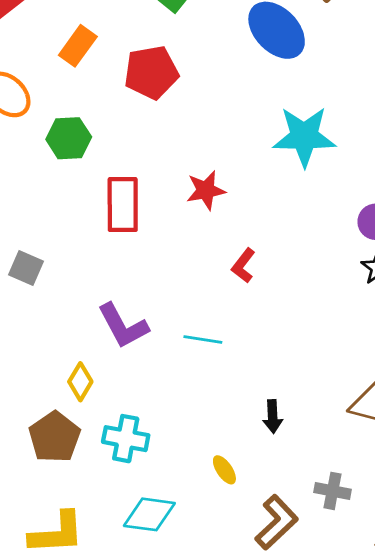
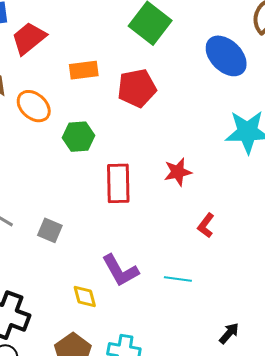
orange rectangle: (78, 46) -> (84, 70), turned 48
yellow diamond: (80, 382) -> (85, 296), moved, turned -44
black arrow: (273, 416) -> (229, 333), turned -135

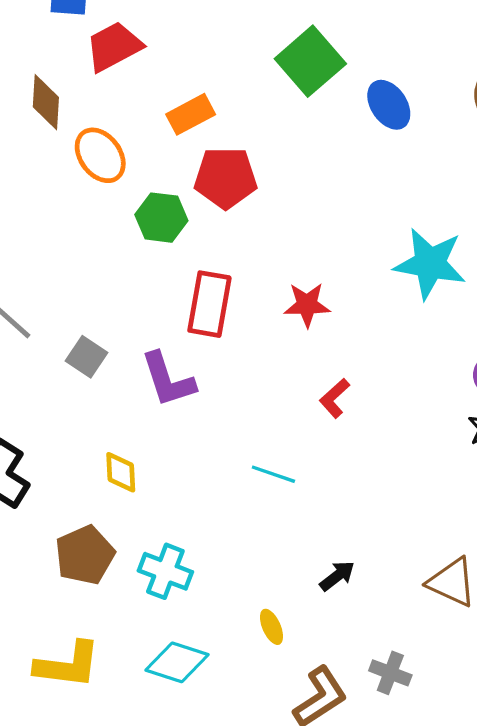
blue ellipse: (226, 56) -> (389, 105), moved, size x0.7
orange rectangle: (84, 70) -> (191, 114), turned -32
red pentagon: (137, 88) -> (226, 178), moved
purple L-shape: (120, 270) -> (168, 380), moved

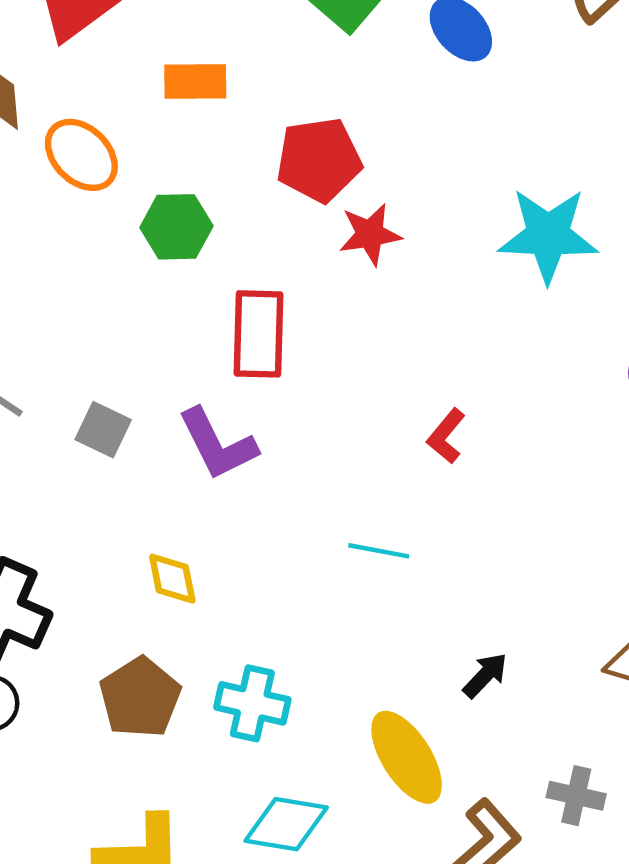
orange rectangle: (191, 114) -> (195, 82), turned 36
red pentagon: (226, 178) -> (319, 160), moved
red star: (307, 305) -> (370, 234), moved
yellow ellipse: (271, 627) -> (407, 757), size x2.0

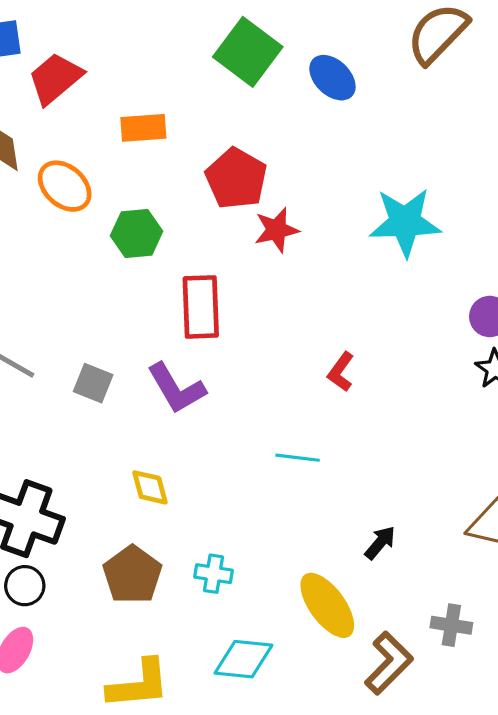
red pentagon: (319, 160) -> (236, 179), turned -30
cyan cross: (252, 703) -> (214, 574), size x0.7

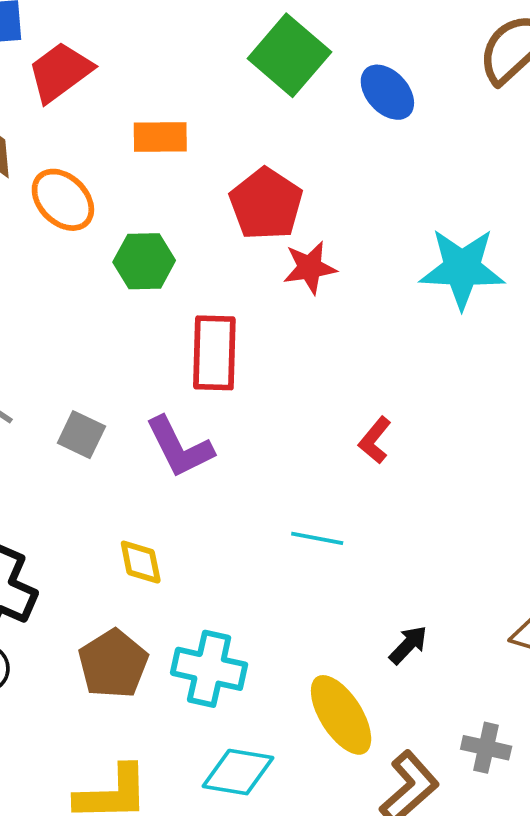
cyan cross: (214, 574) -> (209, 669), size x1.6

